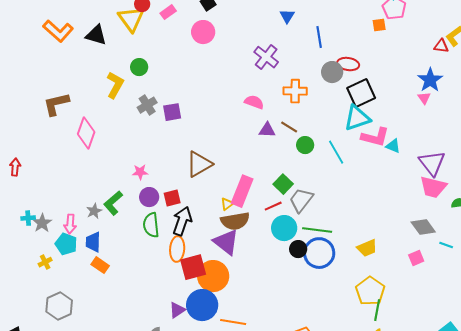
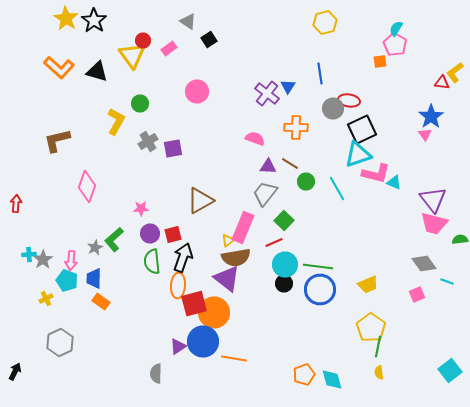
blue triangle: (287, 16) -> (288, 86), moved
pink circle: (203, 32) -> (197, 92), moved
pink diamond: (86, 133) -> (87, 186), moved
gray trapezoid: (301, 200) -> (265, 194), moved
black circle: (298, 249) -> (284, 284), moved

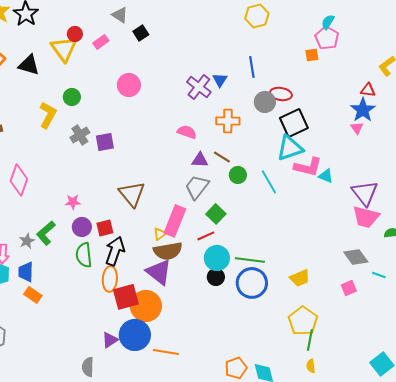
red triangle: (442, 82) -> (368, 90), moved
brown triangle: (200, 200) -> (132, 194), turned -40

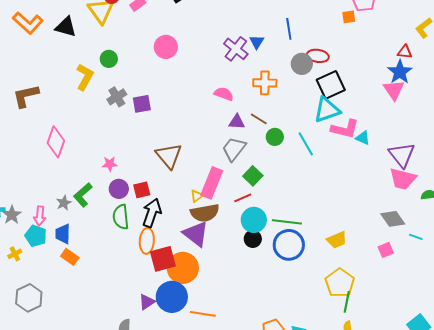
pink triangle: (357, 128) -> (394, 90), size x1.6

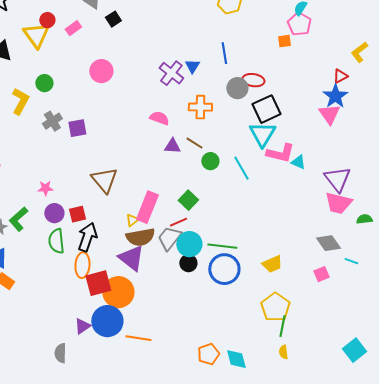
red triangle: (405, 52) -> (340, 76), turned -35
cyan triangle: (327, 110) -> (262, 134), turned -40
gray trapezoid: (234, 149) -> (169, 238), moved

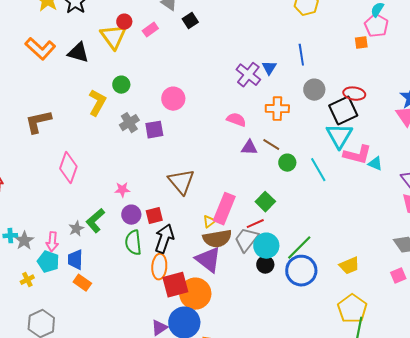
pink circle: (101, 71) -> (173, 99), moved
red ellipse: (253, 80) -> (354, 94), moved
green line: (222, 246) -> (299, 248), turned -52

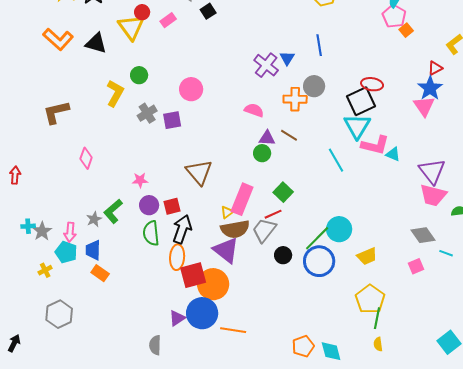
orange square: (361, 43) -> (406, 30), moved, turned -32
gray circle: (314, 90) -> (314, 86), moved
green circle: (287, 163) -> (262, 153), moved
pink diamond: (68, 168) -> (86, 158), size x0.7
cyan circle: (266, 246) -> (339, 229), moved

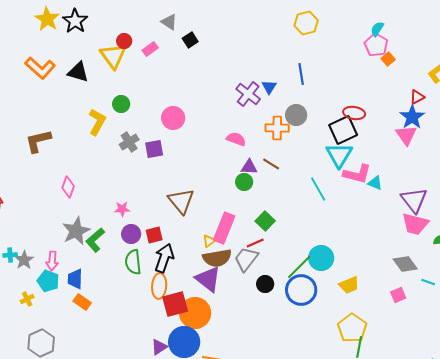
gray star: (94, 219) -> (76, 231), moved, size x1.8

